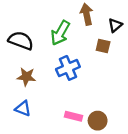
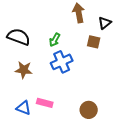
green arrow: (60, 33) -> (55, 40), moved, size x0.6
blue triangle: (23, 109) -> (24, 108), moved
pink rectangle: (73, 116) -> (45, 103), moved

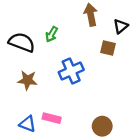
green arrow: (55, 40) -> (52, 34), moved

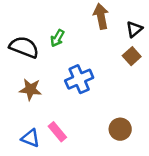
brown square: (108, 48) -> (132, 56), moved, turned 35
pink rectangle: (52, 118) -> (57, 132), turned 36
brown circle: (102, 126) -> (120, 129), moved

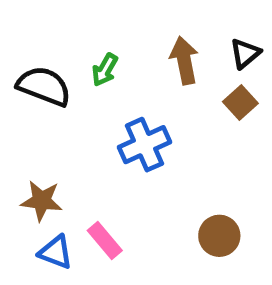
brown arrow: (101, 16) -> (184, 60), moved
brown star: (30, 89) -> (42, 201), moved

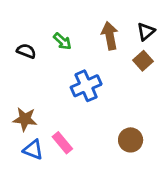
green arrow: (105, 70) -> (62, 41), turned -78
black semicircle: (44, 86) -> (26, 51), size x0.6

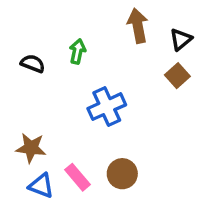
brown arrow: (110, 36) -> (138, 26), moved
green arrow: (62, 41) -> (77, 51), turned -120
brown circle: (131, 140) -> (122, 174), moved

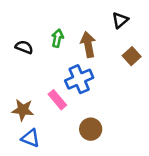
brown arrow: (138, 26) -> (88, 45), moved
black triangle: (181, 39) -> (120, 20), moved
pink rectangle: (77, 177) -> (57, 100), moved

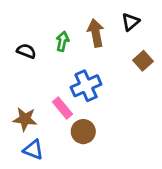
brown arrow: (88, 45) -> (96, 33), moved
brown circle: (91, 129) -> (83, 132), moved

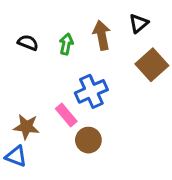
black semicircle: (26, 51) -> (28, 43), moved
brown square: (143, 61) -> (152, 65), size x1.5
blue triangle: (33, 150) -> (16, 156), moved

